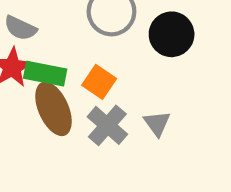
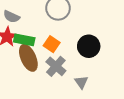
black circle: (172, 34) -> (89, 46), moved
gray triangle: (157, 123) -> (81, 82), moved

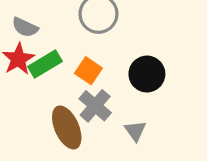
green rectangle: (24, 40) -> (45, 64), turned -42
brown ellipse: (28, 58) -> (67, 127), moved

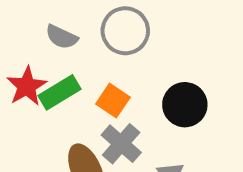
gray semicircle: (25, 27) -> (62, 37), moved

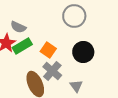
gray circle: (125, 31) -> (74, 16), moved
gray semicircle: (62, 37) -> (18, 27), moved

